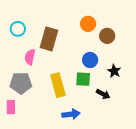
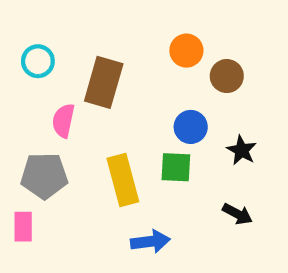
black arrow: (103, 94) -> (237, 214), moved

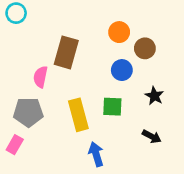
cyan circle: (38, 61) -> (16, 13), moved
blue circle: (191, 127) -> (122, 70), moved
pink rectangle: (23, 227) -> (15, 145), turned 30
blue arrow: (150, 242) -> (96, 154), turned -100

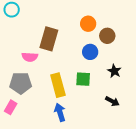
pink semicircle: (40, 77) -> (30, 57), turned -98
blue arrow: (96, 154) -> (60, 112), moved

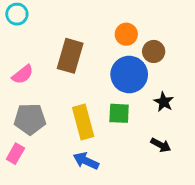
blue circle: (90, 52) -> (129, 75), size x1.6
pink semicircle: (30, 57) -> (23, 75), moved, turned -42
blue arrow: (60, 112) -> (86, 161), turned -48

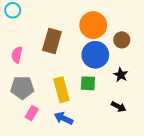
orange circle: (126, 34) -> (93, 25), size x1.6
brown circle: (154, 51) -> (122, 40), moved
pink semicircle: (23, 75) -> (17, 55), turned 140
pink rectangle: (15, 154) -> (32, 113), moved

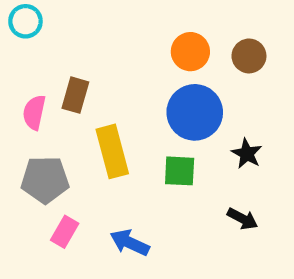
orange circle: (93, 25) -> (190, 52), size x0.7
brown circle: (122, 40) -> (249, 56), moved
brown rectangle: (52, 41) -> (75, 95), moved, size x0.7
yellow rectangle: (61, 90) -> (112, 151), moved

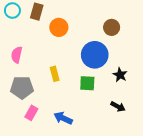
orange circle: (190, 52) -> (59, 27), moved
brown circle: (249, 56) -> (112, 27), moved
brown rectangle: (75, 95) -> (37, 12), moved
yellow rectangle: (112, 151) -> (55, 74), size x0.6

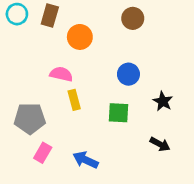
brown circle: (112, 27) -> (133, 18), moved
pink semicircle: (17, 55) -> (61, 74), moved, turned 91
blue circle: (95, 55) -> (128, 74), size x0.6

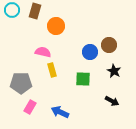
brown circle: (133, 18) -> (109, 45), moved

